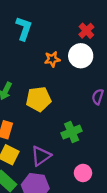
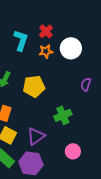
cyan L-shape: (24, 28) -> (21, 40), moved
red cross: (86, 31) -> (46, 31), moved

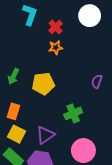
cyan L-shape: (21, 40) -> (30, 15), moved
white circle: (71, 48) -> (90, 16), moved
pink circle: (73, 151) -> (83, 151), size x1.5

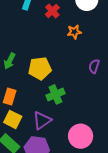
orange star: (56, 48) -> (74, 32), moved
green cross: (73, 113) -> (55, 94), moved

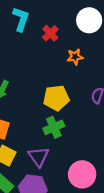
yellow pentagon: (40, 68) -> (56, 98), moved
purple triangle: (42, 121) -> (39, 157), turned -30

